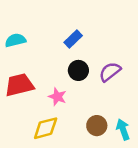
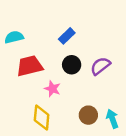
red trapezoid: (19, 85) -> (30, 66), moved
yellow diamond: (46, 128) -> (42, 118), turned -70

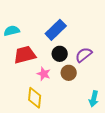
blue rectangle: (67, 36) -> (56, 30), size x1.5
brown circle: (88, 115) -> (69, 73), moved
cyan arrow: (112, 119) -> (94, 99), turned -147

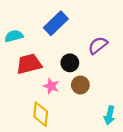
blue rectangle: (56, 30) -> (56, 23), moved
purple semicircle: (84, 55) -> (98, 45), moved

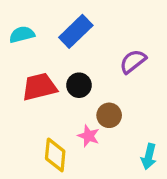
cyan semicircle: (14, 36) -> (22, 34), moved
black circle: (70, 63) -> (79, 85), moved
pink star: (51, 86) -> (89, 136), moved

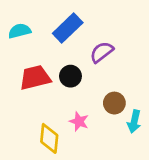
purple semicircle: (133, 61) -> (102, 52), moved
brown circle: (109, 115) -> (114, 103), moved
cyan arrow: (149, 157) -> (134, 121), moved

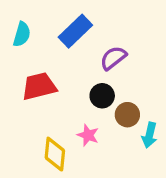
cyan semicircle: (20, 31) -> (22, 34), turned 120
black circle: (70, 76) -> (102, 96), moved

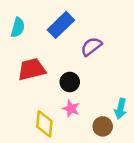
black circle: (102, 96) -> (70, 82), moved
brown circle: (127, 115) -> (103, 126), moved

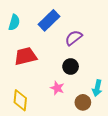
black circle: (70, 82) -> (71, 67), moved
yellow diamond: (44, 124) -> (20, 100), moved

